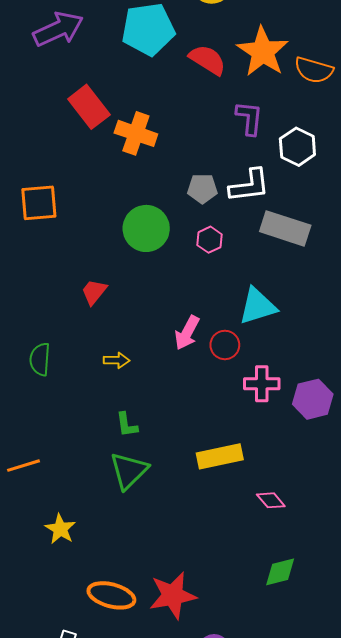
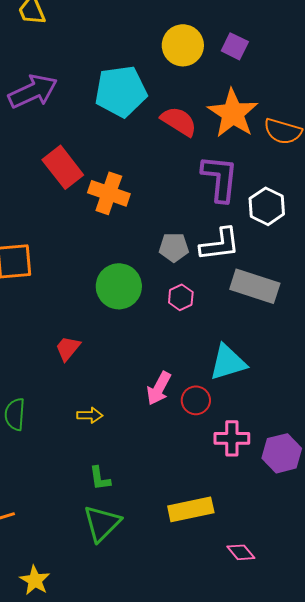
purple L-shape: (249, 118) -> (220, 178), size x1.4

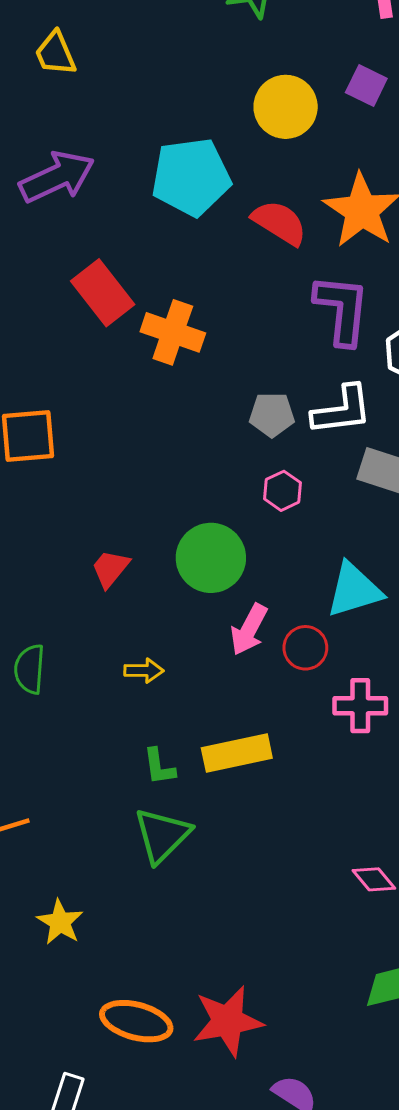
purple square: (235, 46) -> (366, 86), moved
green circle: (119, 286) -> (211, 558), moved
yellow rectangle: (191, 509) -> (237, 753), moved

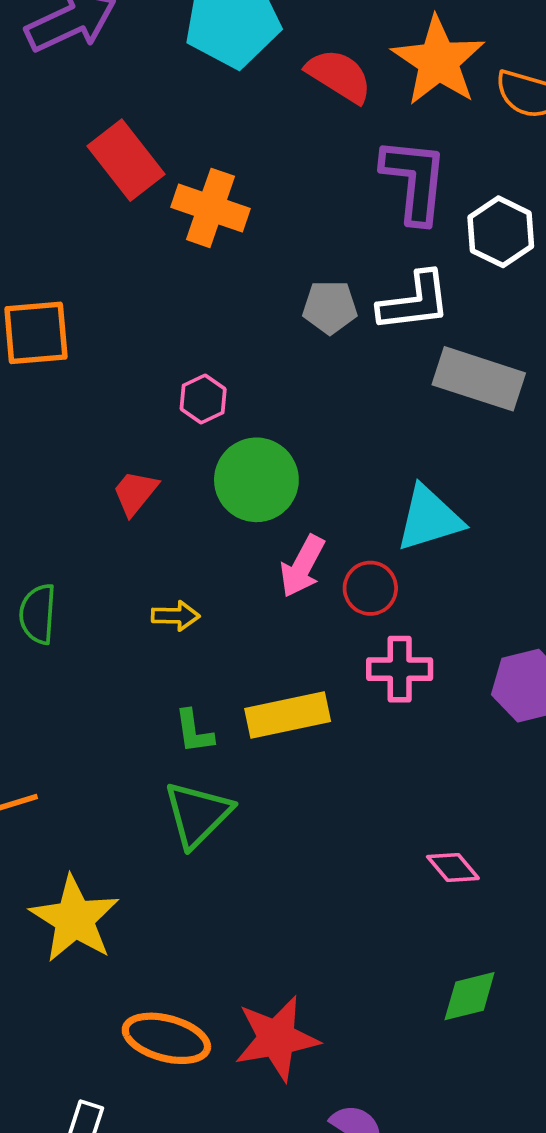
pink hexagon: (283, 491) -> (203, 399), moved
pink cross: (360, 706) -> (400, 669), moved
yellow star: (60, 922) -> (75, 919), size x1.6

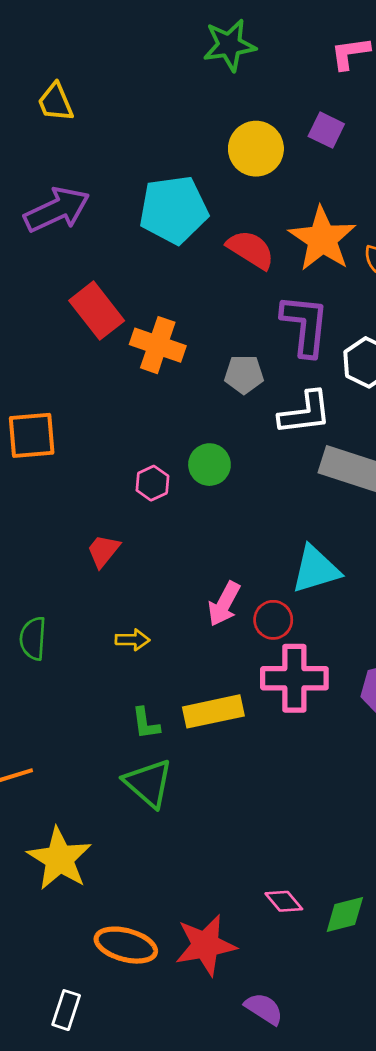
gray pentagon: (330, 307) -> (244, 374), moved
green circle: (256, 480) -> (209, 465), moved, size x0.7
pink cross: (400, 669) -> (294, 678), size x1.4
green triangle: (198, 814) -> (148, 783), turned -34
pink diamond: (453, 867) -> (284, 901), moved

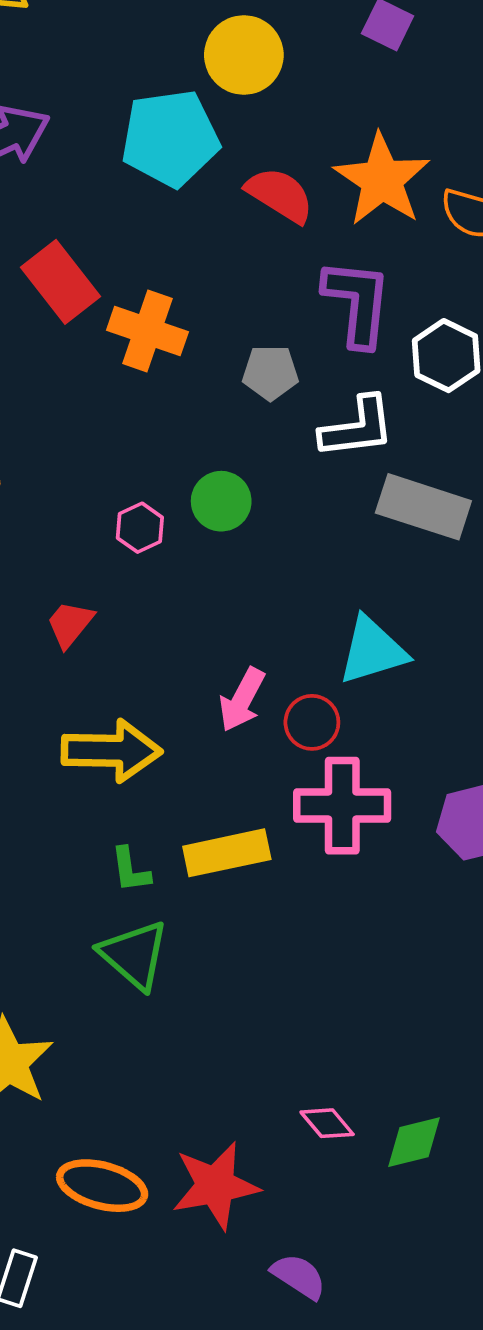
yellow circle: (256, 149) -> (244, 55), moved
yellow arrow: (132, 640) -> (112, 751), size x2.0

